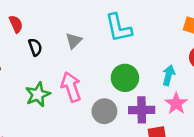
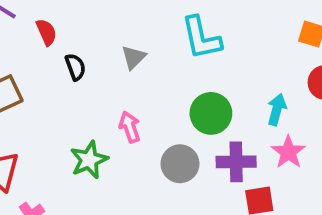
pink arrow: (71, 87) -> (130, 127), size x0.7
green star: (38, 95) -> (89, 160), moved

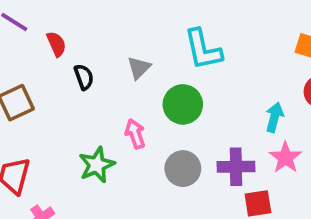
green circle: (211, 113) -> (183, 104), moved

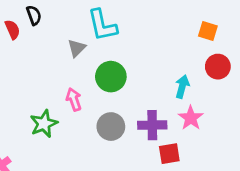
cyan L-shape: (203, 49) -> (102, 25), moved
black semicircle: (84, 77) -> (34, 15), moved

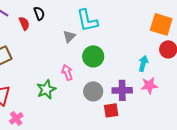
orange square: (208, 31) -> (161, 24), size x1.6
pink star: (191, 118) -> (149, 85), turned 30
red square: (169, 154) -> (111, 110), moved

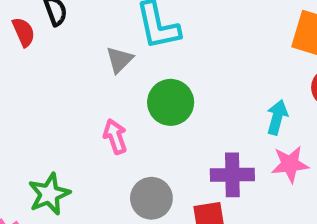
green star: (46, 89) -> (49, 194), moved
gray circle: (93, 91) -> (151, 198), moved

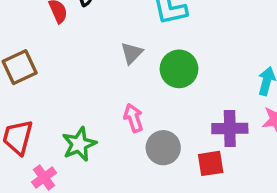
gray triangle: (119, 60) -> (132, 53), moved
pink arrow: (115, 136) -> (133, 118), moved

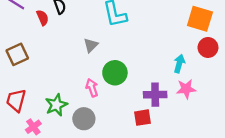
green circle: (179, 69) -> (115, 73), moved
gray circle: (163, 148) -> (84, 119), moved

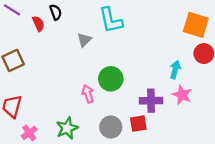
gray triangle: (91, 45) -> (84, 40), moved
pink star: (186, 89) -> (182, 95), turned 30
green star: (56, 105) -> (67, 128), moved
gray circle: (84, 119) -> (111, 127), moved

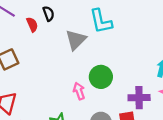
gray triangle: (84, 40) -> (76, 40), size x1.5

